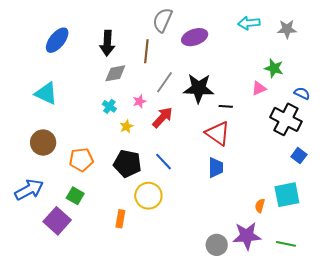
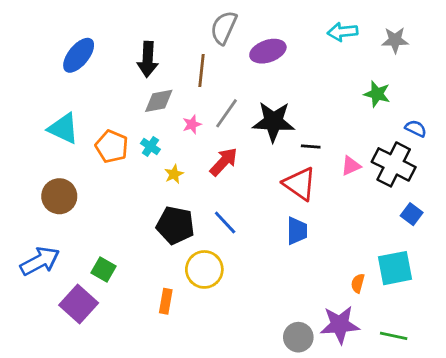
pink triangle: (259, 88) -> (351, 166), moved
pink star: (139, 101) -> (192, 124), moved
orange pentagon: (81, 160) -> (112, 146), moved, turned 30

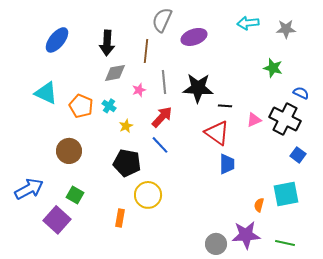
gray line: (226, 113) -> (164, 82), turned -40
brown circle: (59, 196) -> (69, 151), moved
blue line: (225, 222) -> (160, 145), moved
blue trapezoid: (297, 231) -> (227, 164), moved

